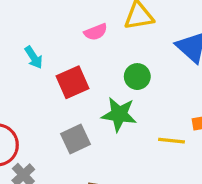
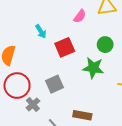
pink semicircle: (96, 32) -> (80, 16), turned -32
gray square: (75, 139) -> (55, 84), moved

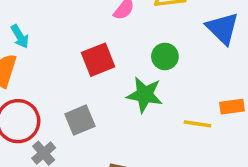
cyan arrow: (41, 31) -> (20, 36), moved

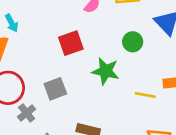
green circle: (165, 56) -> (133, 42), moved

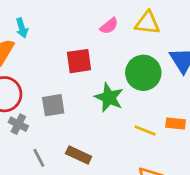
green circle: (133, 42) -> (143, 73), size x1.6
gray cross: (27, 113) -> (18, 124), turned -36

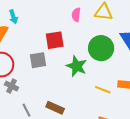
pink semicircle: (109, 26) -> (76, 15), turned 136
gray square: (53, 105) -> (38, 60), moved

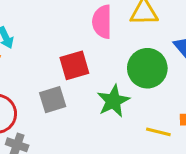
pink semicircle: (76, 15) -> (102, 22), size x1.5
green star: (77, 66) -> (113, 101), turned 30

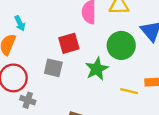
gray square: (53, 100) -> (53, 68), turned 30

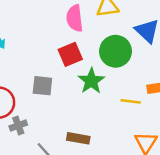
red square: (69, 43) -> (70, 54), moved
gray cross: (28, 100) -> (18, 126), turned -32

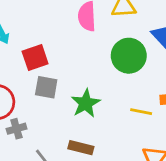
red square: (70, 54) -> (35, 58), moved
green star: (91, 81) -> (86, 103), moved

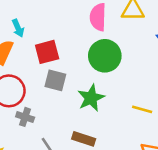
green circle: (129, 56) -> (105, 56), moved
gray cross: (16, 129) -> (25, 117), turned 30

